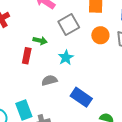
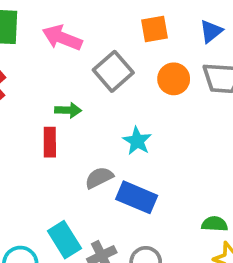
cyan star: (66, 57) -> (137, 141), moved
blue rectangle: (81, 97) -> (137, 197), moved

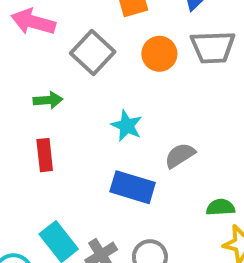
red rectangle: (50, 142) -> (45, 155), moved
gray semicircle: (99, 178) -> (180, 155), moved

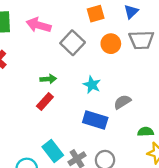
green arrow: (48, 100) -> (48, 79), moved
red rectangle: (45, 155) -> (45, 101), turned 48

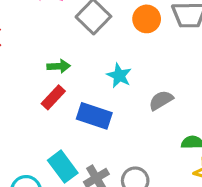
blue rectangle: (95, 120) -> (94, 116), moved

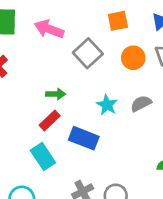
gray semicircle: (161, 100) -> (141, 104), moved
cyan rectangle: (63, 167) -> (43, 156), moved

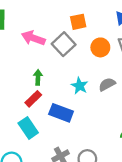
orange square: (118, 21) -> (78, 22), moved
pink arrow: (49, 29) -> (33, 38), moved
green arrow: (56, 94) -> (38, 77), turned -88

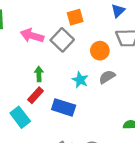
orange circle: (100, 47) -> (100, 51), moved
cyan rectangle: (28, 128) -> (20, 117), moved

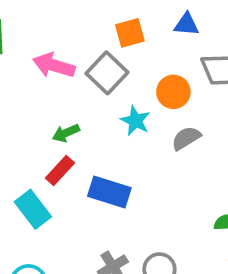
blue triangle: (118, 11) -> (186, 24), moved, turned 48
green arrow: (39, 74) -> (66, 133), turned -112
cyan star: (80, 80) -> (135, 121), moved

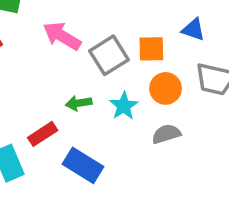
orange square: (130, 33) -> (151, 49), moved
green arrow: (66, 133) -> (79, 103), moved

